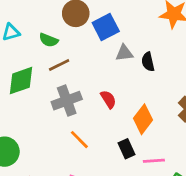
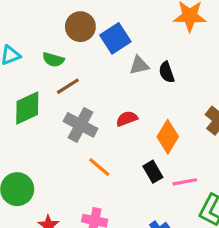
red semicircle: (108, 99) -> (127, 119), turned -72
gray cross: (67, 101) -> (81, 125), turned -36

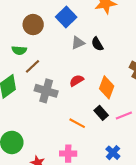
blue square: (115, 38) -> (66, 17), moved
orange line: (99, 167) -> (77, 123), moved

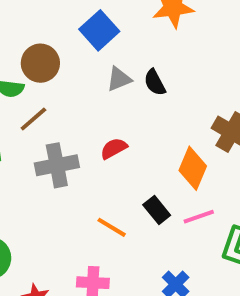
brown circle: (33, 25) -> (40, 63), moved
orange diamond: (107, 87) -> (193, 168), moved
gray cross: (46, 91) -> (57, 165), turned -30

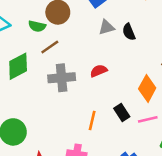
orange line: (112, 227) -> (92, 121), turned 66

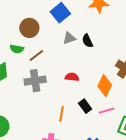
green semicircle: (37, 26) -> (17, 49), moved
brown line: (50, 47) -> (36, 55), moved
red semicircle: (99, 71) -> (72, 77), moved, turned 32

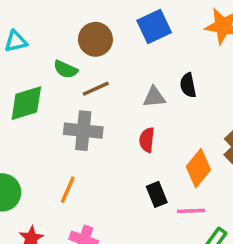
gray triangle: (69, 38) -> (154, 97), moved
red semicircle: (72, 77) -> (147, 140), turned -104
orange line: (62, 114) -> (68, 190), moved

